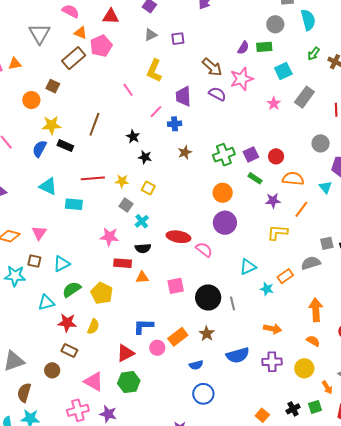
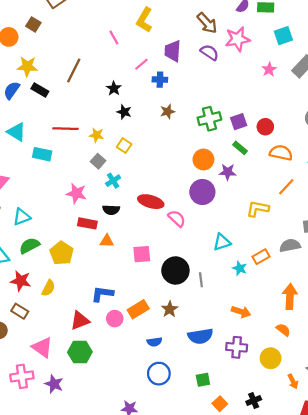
purple star: (273, 201) -> (228, 172), moved
green square: (315, 407) -> (203, 380), moved

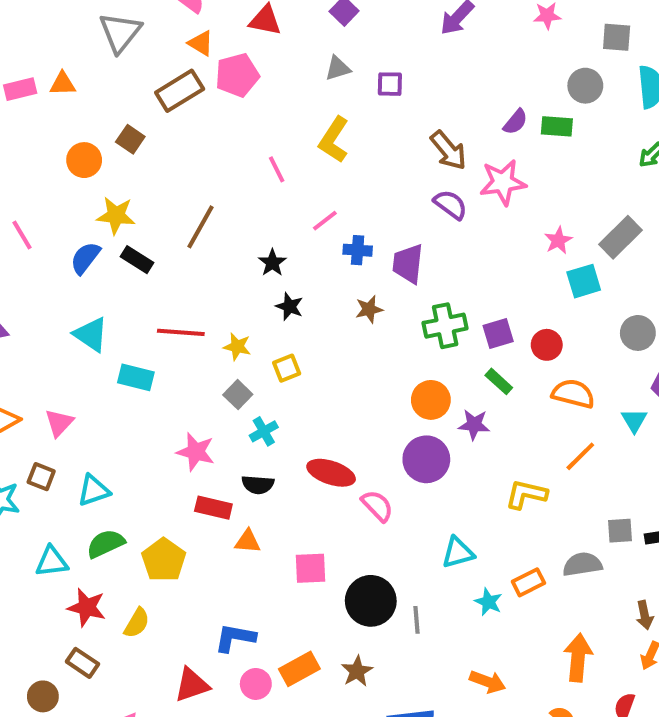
cyan square: (283, 36) -> (584, 281), moved
purple trapezoid: (173, 51) -> (408, 264), moved
yellow square: (124, 146) -> (287, 368), turned 32

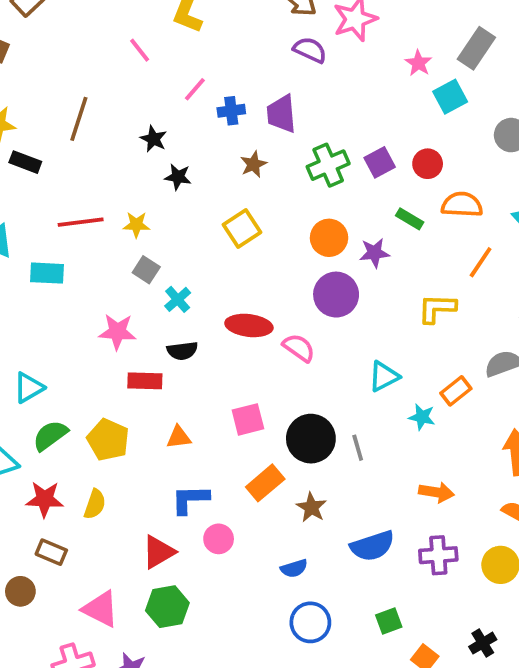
yellow square: (287, 368) -> (242, 228), moved, size x1.4
green rectangle: (499, 381) -> (410, 219), moved
orange triangle: (248, 541) -> (179, 437), moved
orange rectangle: (299, 669) -> (265, 483), moved

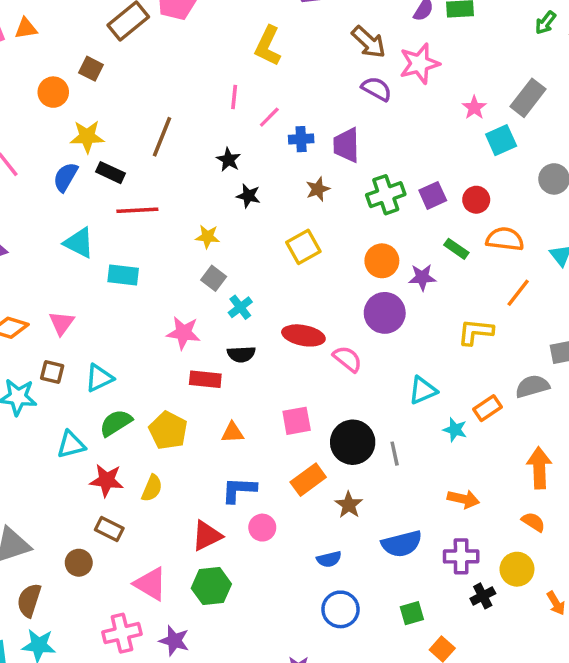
pink line: (140, 50) -> (234, 97), moved, turned 40
red line: (81, 222) -> (137, 210), moved
black cross: (483, 643) -> (483, 596), moved

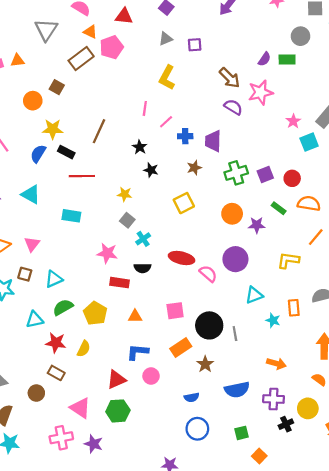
cyan triangle: (79, 243) -> (31, 194), moved
purple circle: (385, 313) -> (235, 259), moved
orange rectangle: (488, 408) -> (294, 308), turned -63

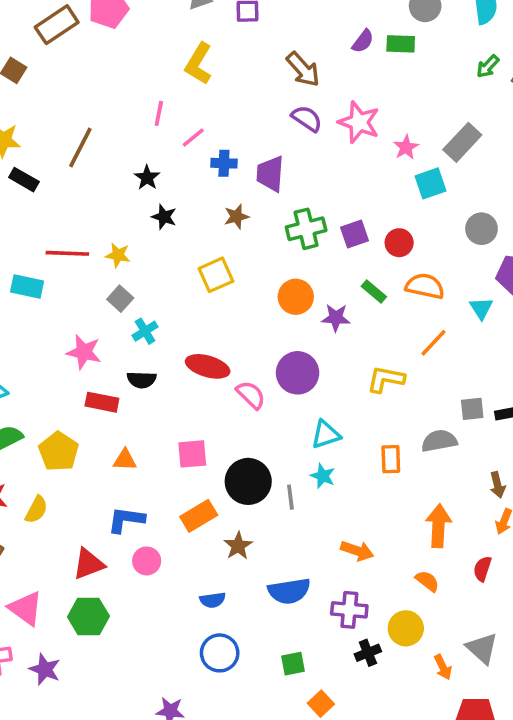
pink star: (260, 92) -> (359, 122), moved, turned 30
red line: (82, 176) -> (67, 253), moved
cyan star: (273, 320) -> (323, 476), moved

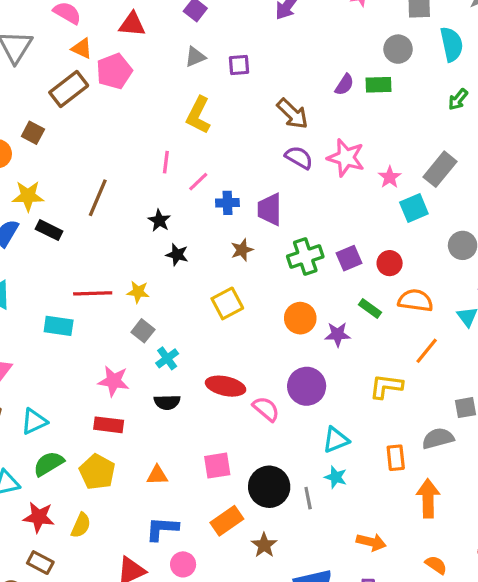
red rectangle: (102, 402) -> (109, 425), moved
orange arrow: (438, 526) -> (428, 498), moved

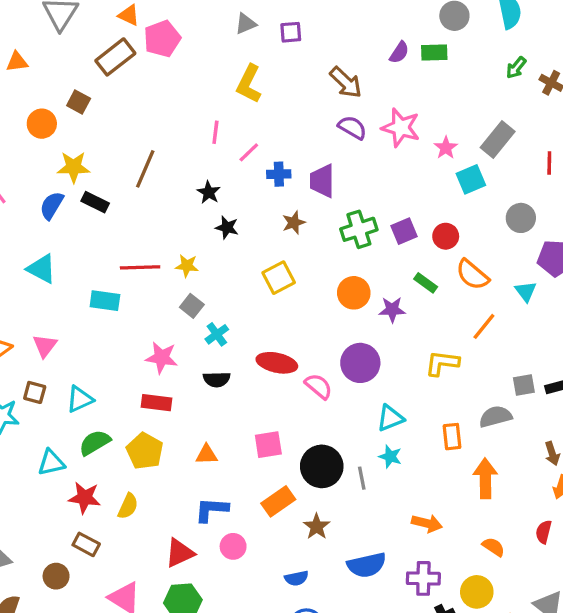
orange semicircle: (415, 300) -> (472, 275), turned -148

